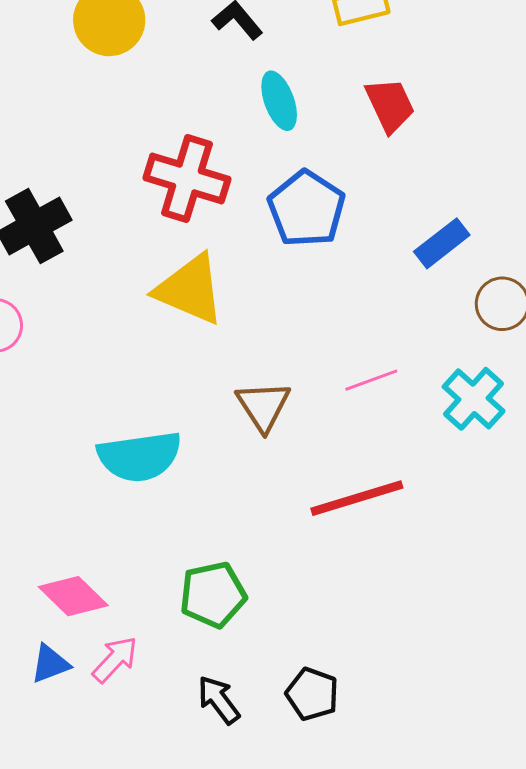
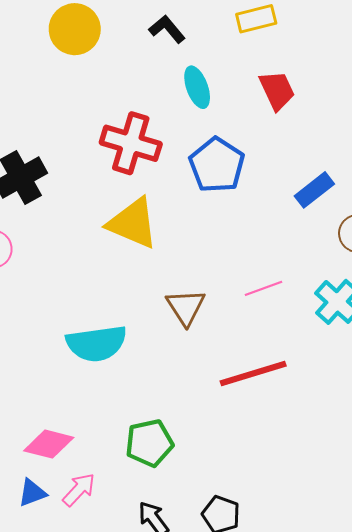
pink diamond: (73, 596) -> (49, 444), turned -30

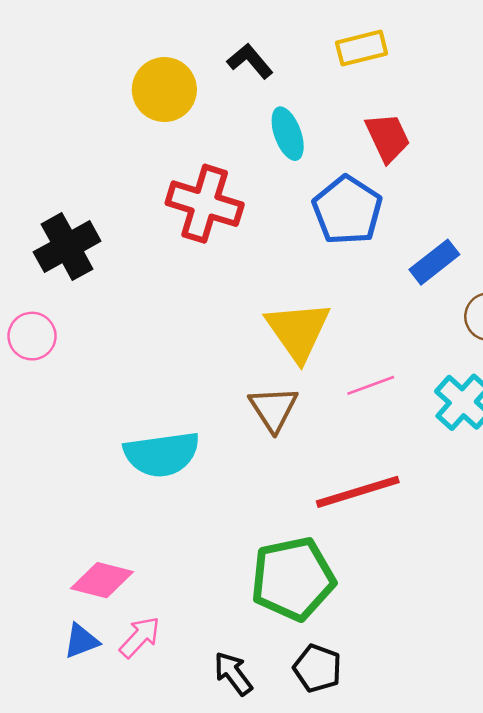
yellow circle: (75, 29) -> (164, 90), moved
blue pentagon: (217, 165) -> (347, 210), moved
yellow triangle: (133, 223) -> (298, 331), moved, turned 32
green pentagon: (149, 443) -> (293, 579), moved, size x1.4

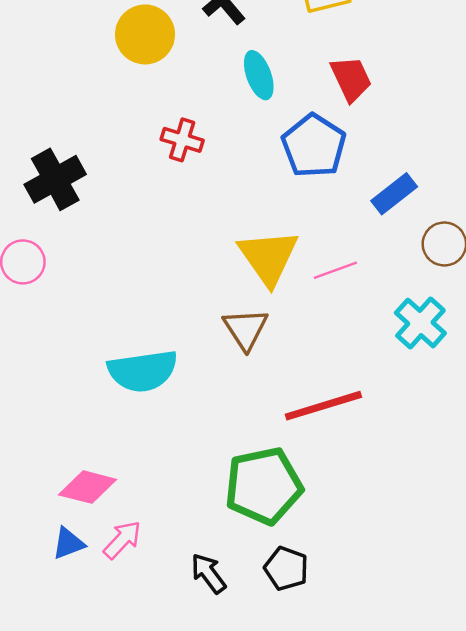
red cross: (205, 204) -> (182, 140), size x0.6
pink line: (371, 385) -> (335, 270), moved

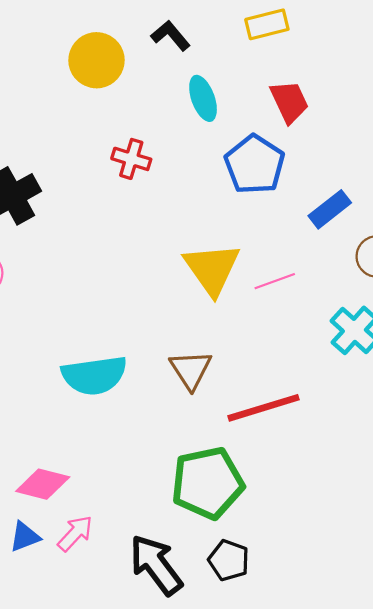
brown triangle: (246, 329) -> (191, 370), moved
black arrow: (208, 573) -> (156, 565), size x1.6

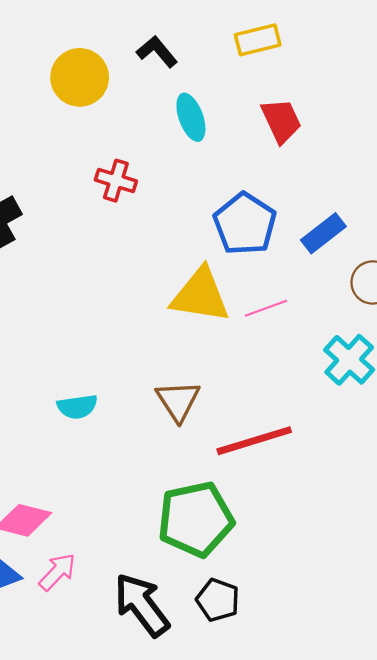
blue pentagon: (255, 165) -> (245, 224), moved
yellow triangle: (212, 269) -> (200, 295), turned -46
cyan semicircle: (94, 375) -> (77, 407), size x0.6

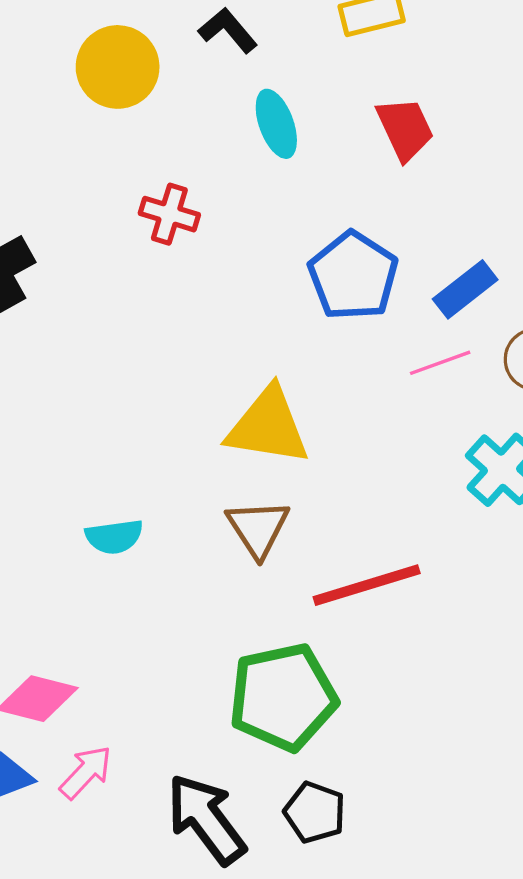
yellow triangle: (200, 295) -> (268, 426), moved
pink line: (266, 308) -> (440, 363), moved

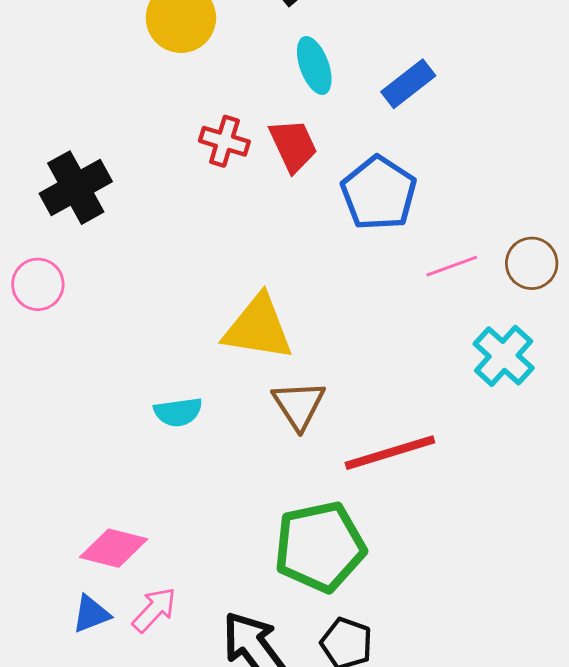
red trapezoid: (405, 129) -> (293, 145), moved
blue rectangle: (465, 289) -> (408, 84), moved
yellow triangle: (268, 426) -> (258, 328), moved

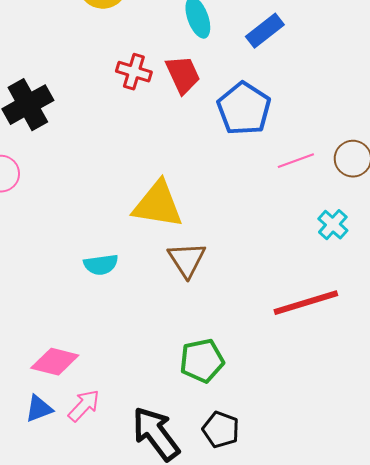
cyan cross: (504, 356) -> (333, 225), size x0.7
red line: (390, 453) -> (306, 303), moved
green pentagon: (320, 547) -> (202, 361), size x0.7

